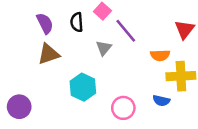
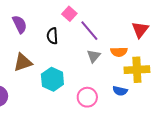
black semicircle: (77, 22) -> (52, 36), moved
gray triangle: (104, 48) -> (94, 56), moved
brown triangle: (49, 54) -> (23, 62), moved

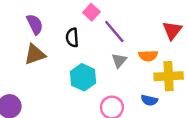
brown triangle: (23, 62) -> (35, 54), moved
cyan hexagon: (52, 79) -> (83, 77), moved

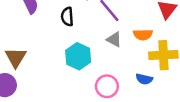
brown triangle: (35, 54) -> (16, 57), moved, turned -40
gray triangle: (119, 60) -> (114, 39), turned -42

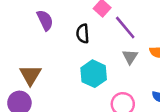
gray triangle: (114, 39) -> (130, 57), turned 35

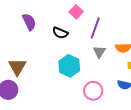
purple line: (125, 28) -> (95, 28), turned 60
black semicircle: (83, 34) -> (60, 33), turned -63

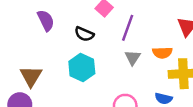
cyan hexagon: (69, 66) -> (82, 68), moved

